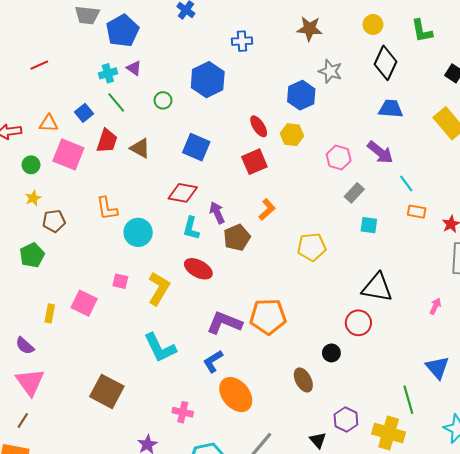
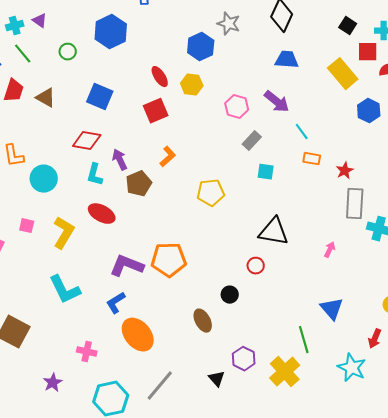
red circle: (358, 323) -> (256, 266), size x0.7
yellow cross: (389, 433) -> (285, 372), turned 32

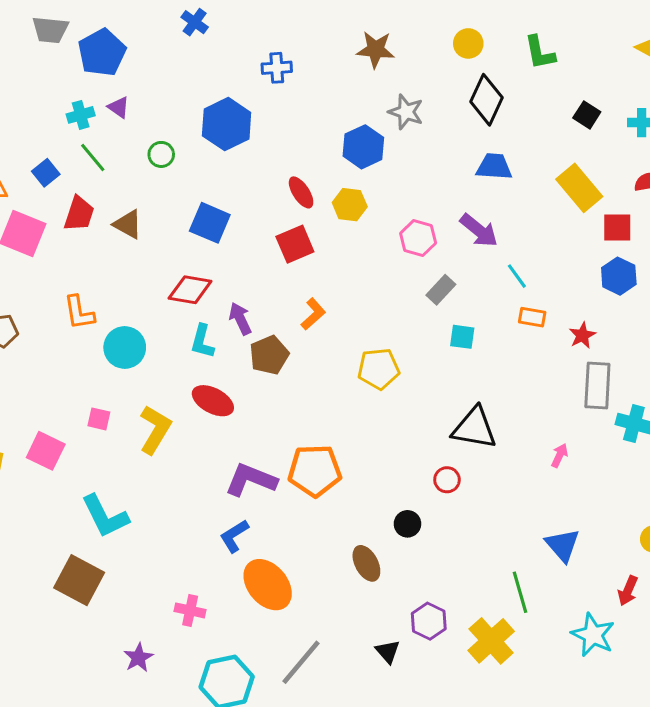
red square: (368, 52) -> (617, 227), moved
blue hexagon: (369, 111) -> (619, 276), moved
cyan L-shape: (65, 290) -> (105, 516), moved

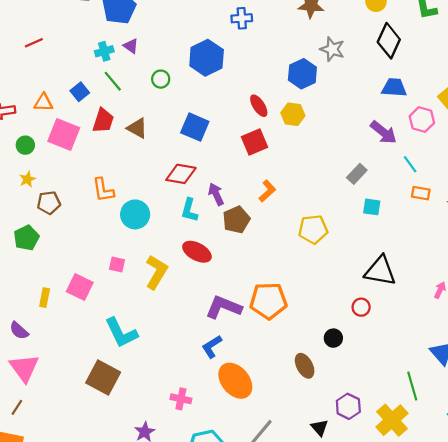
pink hexagon: (418, 238) -> (422, 120), moved

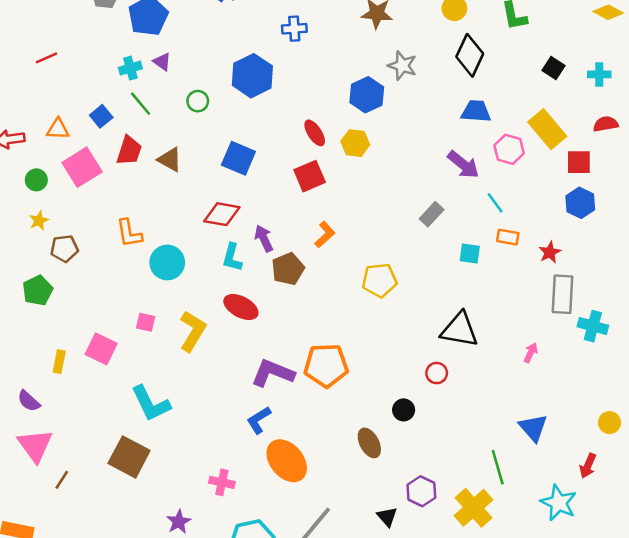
pink square: (64, 134) -> (82, 167), turned 36
cyan square: (372, 207) -> (470, 254), moved
brown line: (17, 407) -> (62, 480), moved

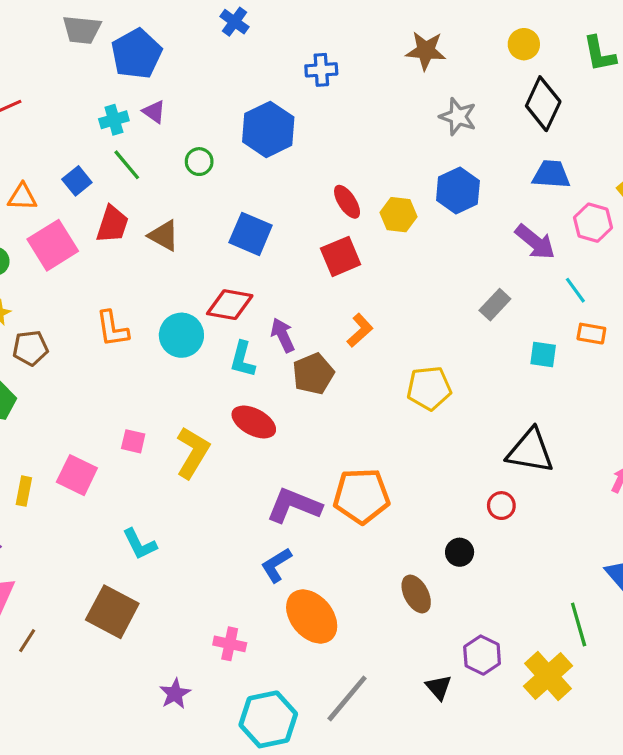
blue hexagon: (367, 95) -> (458, 190), moved
cyan circle: (167, 262) -> (181, 335), moved
cyan L-shape: (151, 404) -> (140, 544), size x0.7

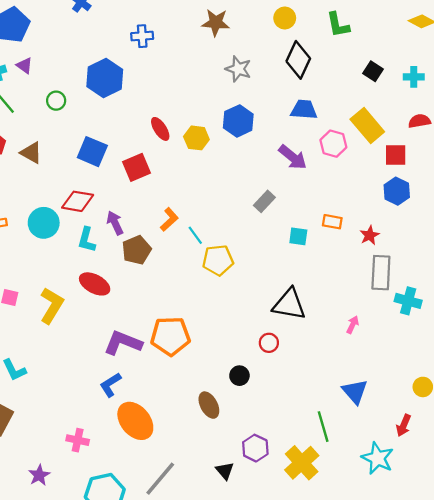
red square: (341, 256) -> (136, 167), moved
cyan line: (575, 290) -> (195, 235), moved

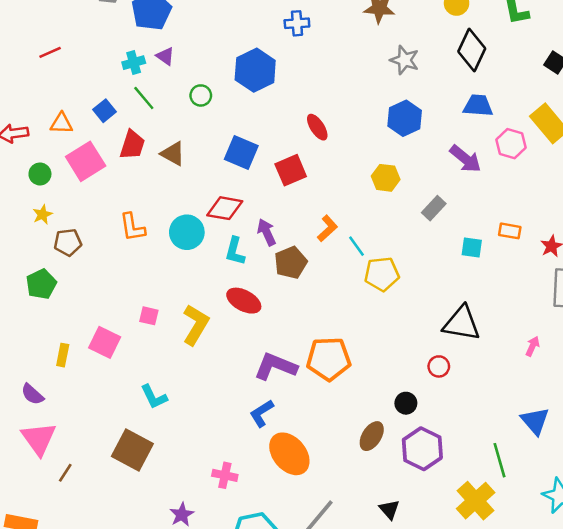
yellow hexagon: (196, 138) -> (386, 178), moved
brown ellipse: (209, 405) -> (372, 436), turned 60
purple hexagon: (255, 448) -> (422, 449), moved, size x1.4

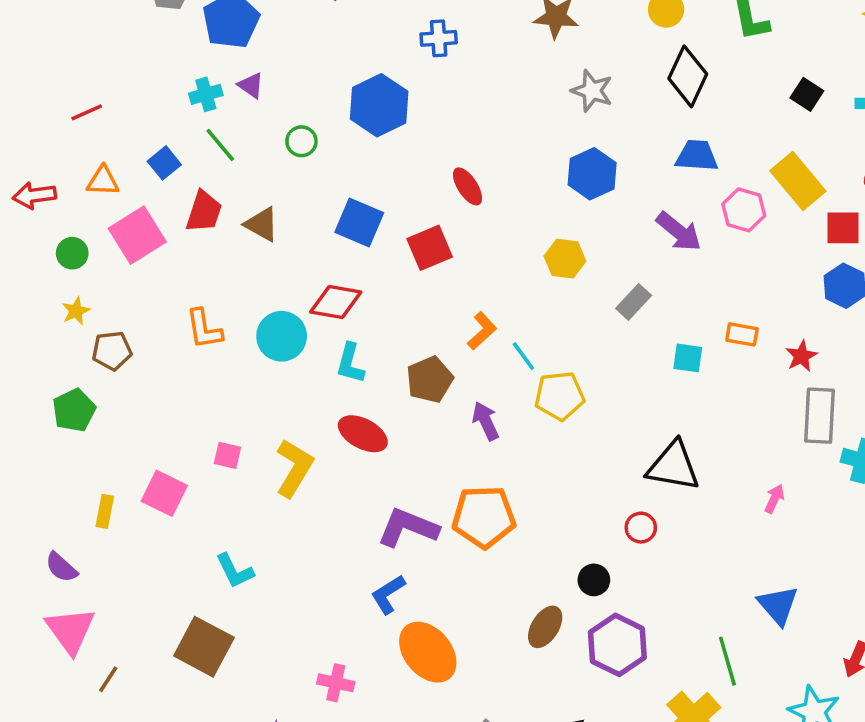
red line: (50, 52) -> (87, 112), moved
purple arrow: (267, 232) -> (486, 421), moved

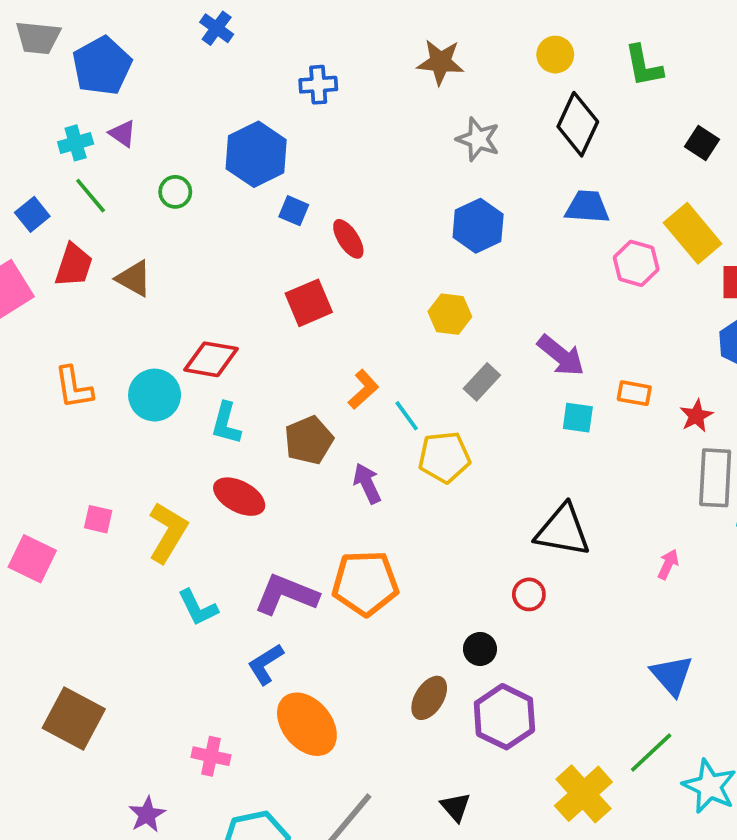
blue square: (359, 223) -> (294, 211), moved, size x0.6
purple arrow: (679, 232) -> (561, 356), moved
gray rectangle: (634, 302) -> (482, 382), moved
cyan L-shape: (235, 571) -> (198, 608), moved
green line: (727, 661) -> (651, 752), moved, turned 63

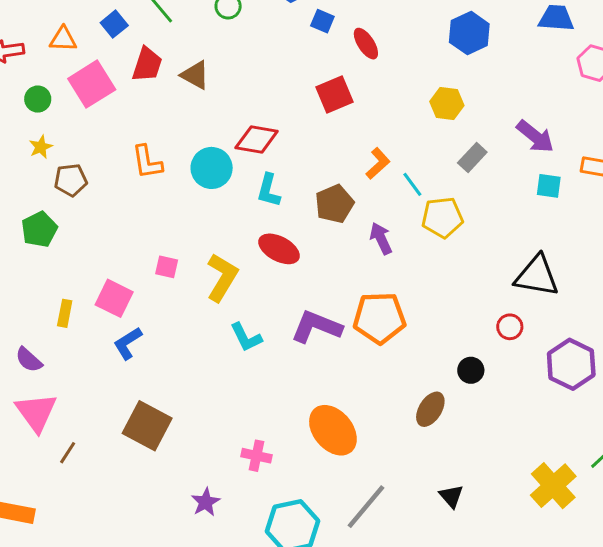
blue L-shape: (266, 664) -> (128, 343), moved
purple hexagon: (504, 717) -> (571, 364), moved

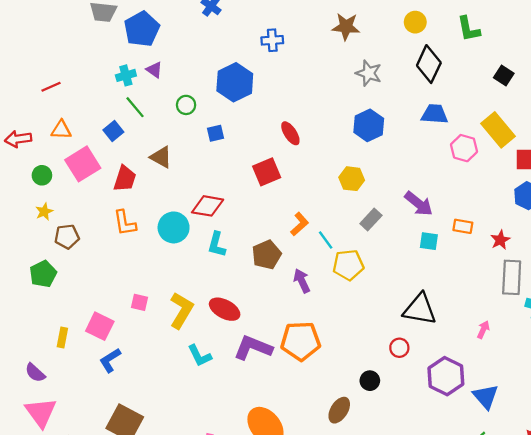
blue square: (322, 21) -> (216, 133), moved, turned -36
blue square: (114, 24) -> (113, 131), moved
red trapezoid: (147, 65) -> (125, 179), moved
red ellipse: (279, 249) -> (225, 309), moved

